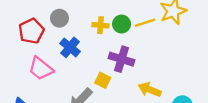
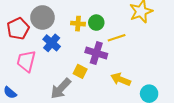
gray circle: (59, 18) -> (42, 17), size x1.5
yellow line: (145, 23) -> (117, 38), moved
pink trapezoid: (41, 69) -> (26, 61), turned 65

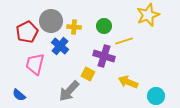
yellow cross: (78, 24) -> (74, 27), moved

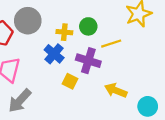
yellow cross: (74, 27) -> (64, 32), moved
blue cross: (60, 46) -> (54, 54), moved
gray arrow: (69, 91) -> (20, 101), moved

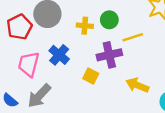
blue cross: (54, 54) -> (59, 55), moved
purple cross: (88, 61) -> (109, 55), turned -30

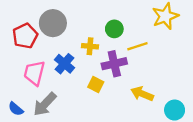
yellow cross: (85, 26) -> (90, 46), moved

